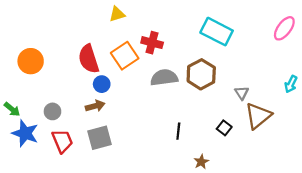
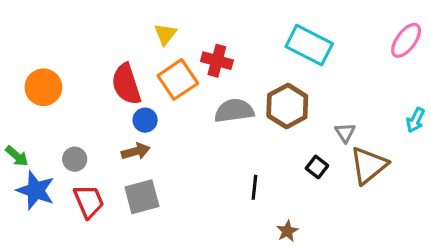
yellow triangle: (117, 14) -> (165, 34), moved, turned -35
black square: (224, 128) -> (317, 167), moved

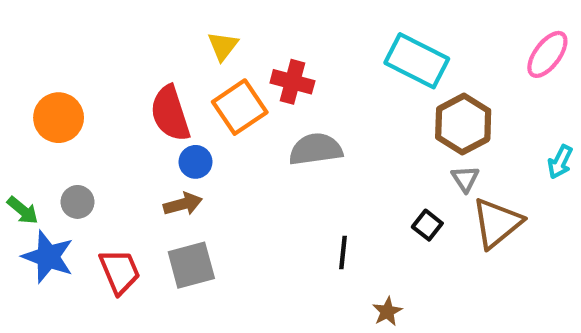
brown hexagon: (287, 106) -> (463, 124), moved
gray circle: (75, 159) -> (77, 202), moved

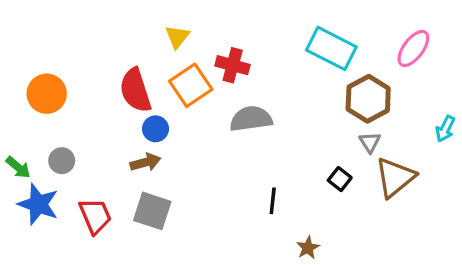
pink ellipse: (547, 54) -> (413, 48), moved
gray square: (191, 265) -> (152, 211), turned 33

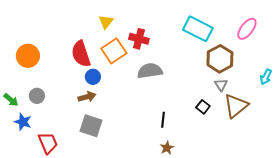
blue star: (38, 204) -> (23, 122), size x0.7
red trapezoid: (95, 216) -> (48, 143), moved
brown star: (308, 248) -> (167, 148), moved

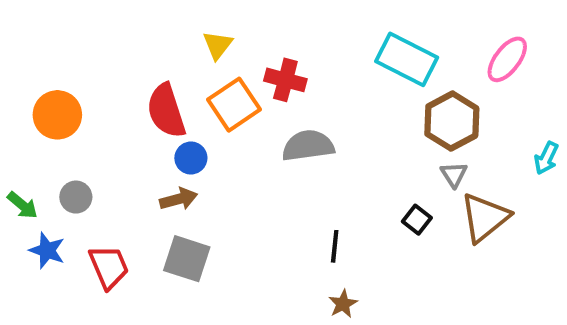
red trapezoid: (48, 143) -> (109, 267), moved

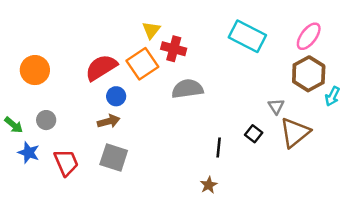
yellow triangle: (218, 45) -> (151, 30), moved
red semicircle: (166, 111) -> (101, 68), turned 76
brown hexagon: (452, 121) -> (309, 74), moved
black line: (335, 246) -> (219, 148), moved

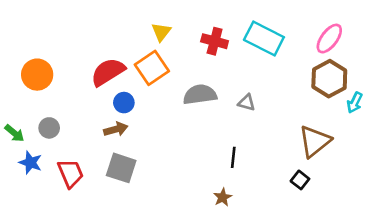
red cross: (174, 49) -> (215, 41), moved
gray triangle: (276, 106) -> (247, 103), moved, turned -42
black square: (254, 134) -> (300, 180), moved

